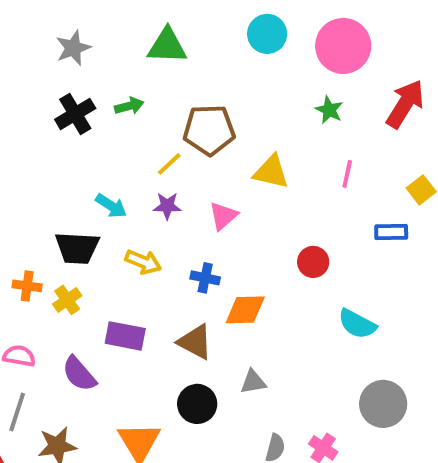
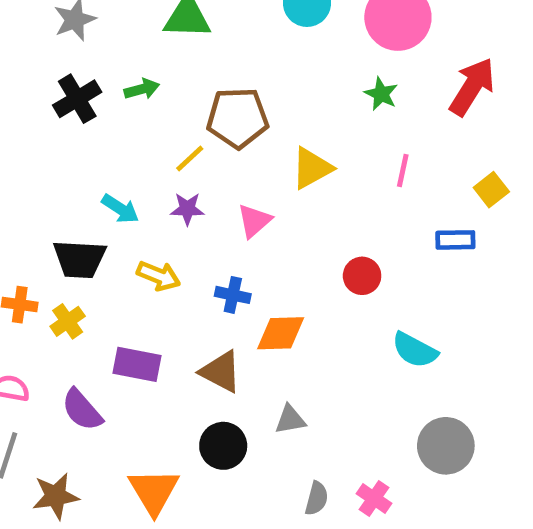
yellow triangle: (271, 172) -> (312, 168), turned -42

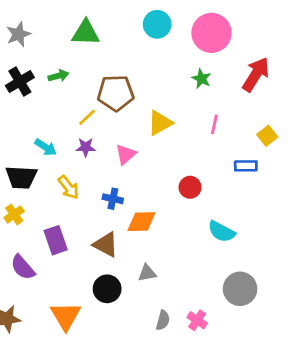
yellow arrow: (159, 276) -> (68, 187), turned 30
purple rectangle: (137, 364) -> (56, 240), turned 60

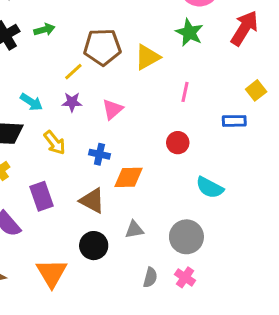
green star: (201, 79) -> (189, 32), size x1.4
yellow triangle: (160, 123) -> (147, 57), moved
pink line: (214, 124) -> (185, 92), moved
gray circle: (240, 289) -> (186, 237), moved

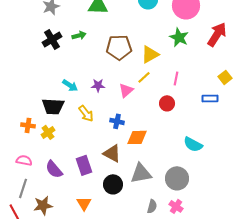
yellow line: (73, 72) -> (144, 77), moved
red circle: (178, 143) -> (167, 103), moved
purple rectangle: (42, 196) -> (84, 165), moved
gray triangle: (134, 230) -> (141, 173), size x1.6
orange triangle: (52, 273) -> (84, 203), size x0.7

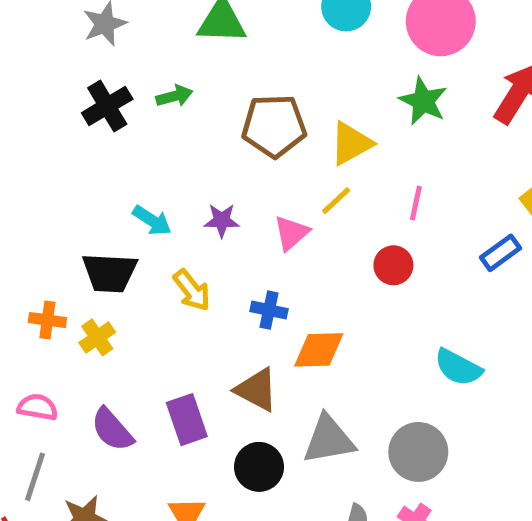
blue rectangle: (210, 98) -> (500, 253), turned -35

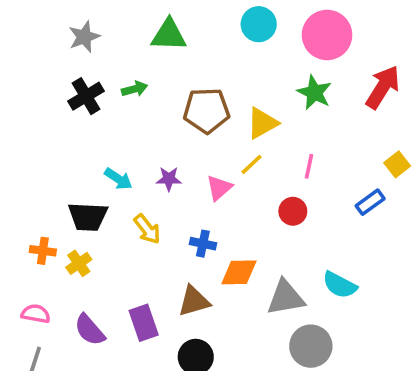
brown triangle: (257, 390) -> (194, 301), turned -44
gray triangle: (329, 440) -> (286, 298), moved

